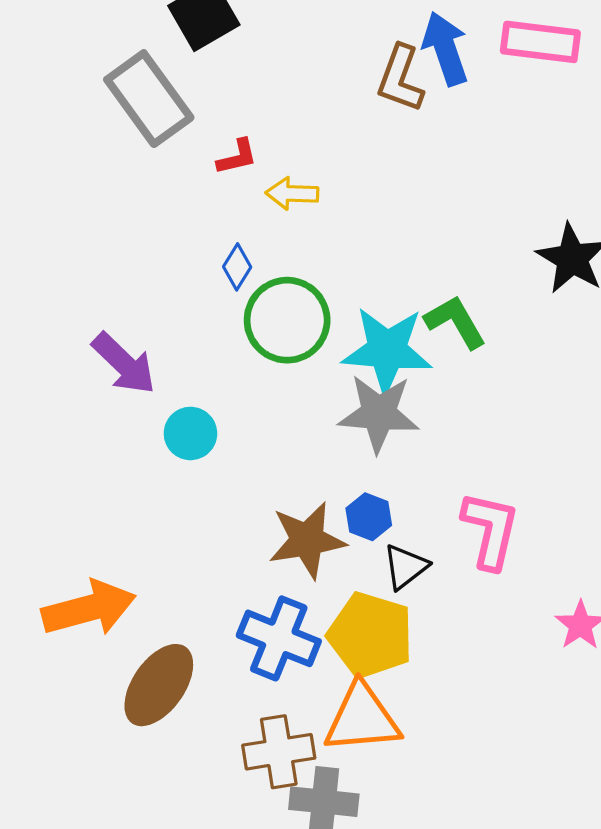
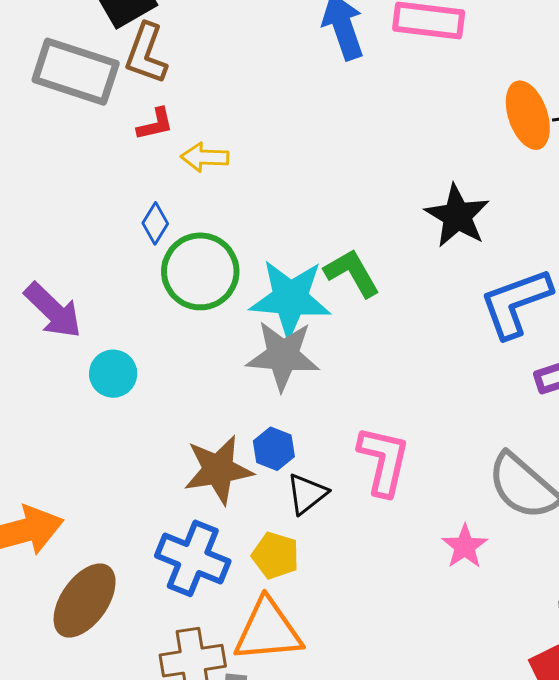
brown L-shape: (400, 79) -> (146, 54), moved
gray rectangle: (149, 99) -> (76, 72), turned -36
yellow pentagon: (370, 635) -> (275, 555), size x0.6

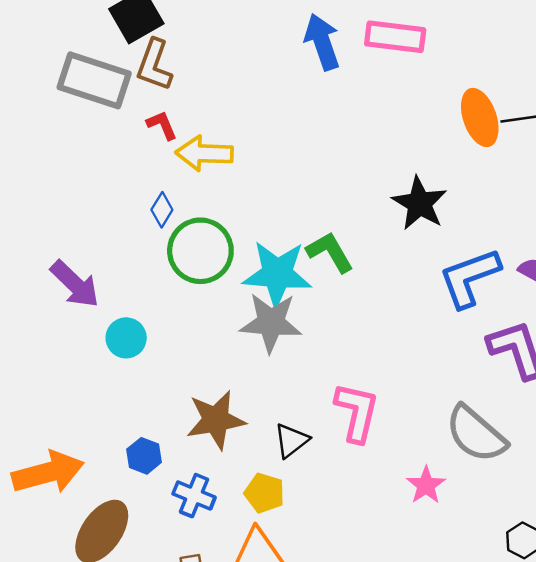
red L-shape: (155, 124) -> (162, 125), turned -100
yellow arrow: (205, 157) -> (204, 153), size x1.4
blue hexagon: (274, 449) -> (144, 456), moved
blue cross: (193, 558) -> (194, 496), size x0.7

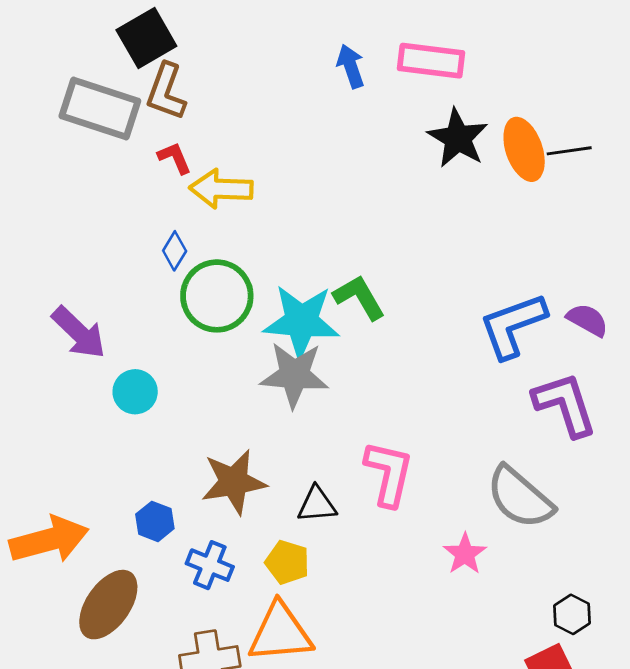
blue arrow: (322, 42) -> (351, 66), size x0.7
black star: (420, 203) -> (458, 138), moved
black triangle: (291, 440) -> (317, 504), turned 33

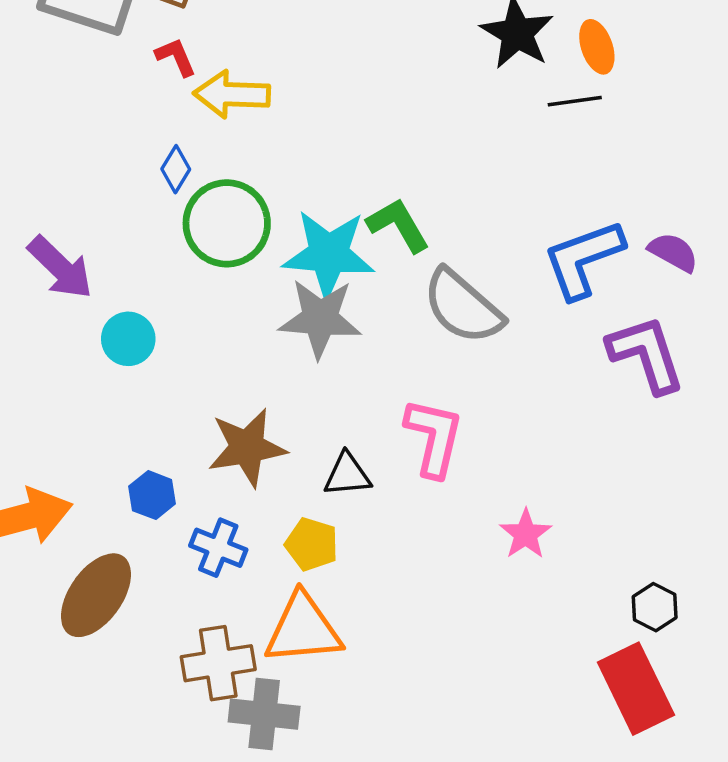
orange ellipse: (524, 149) -> (597, 47), size x0.7
black line: (569, 151) -> (575, 101), moved
gray semicircle: (520, 497) -> (463, 307), moved

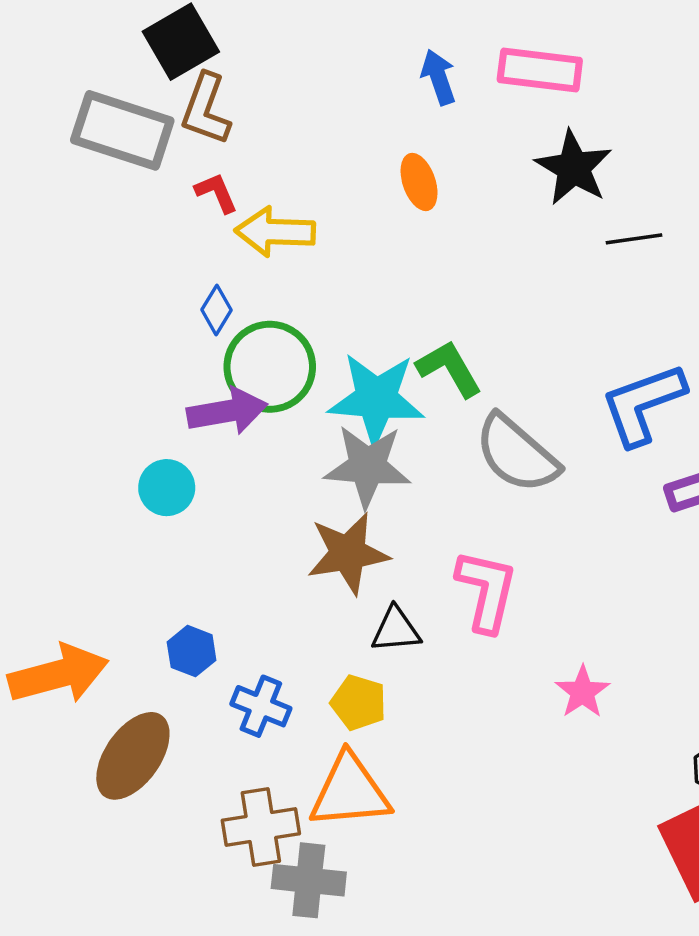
orange ellipse: (597, 47) -> (419, 182), moved
purple arrow: (60, 268) -> (227, 411), moved, turned -54
brown star: (247, 448) -> (348, 553), moved

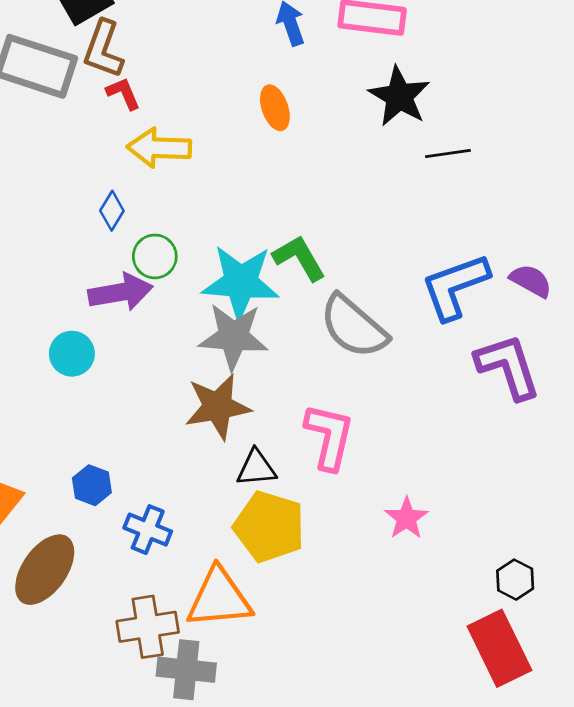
red L-shape: (216, 193) -> (123, 93), moved
green circle: (270, 367) -> (155, 256), size x0.6
yellow pentagon: (359, 703) -> (269, 527), moved, size x1.6

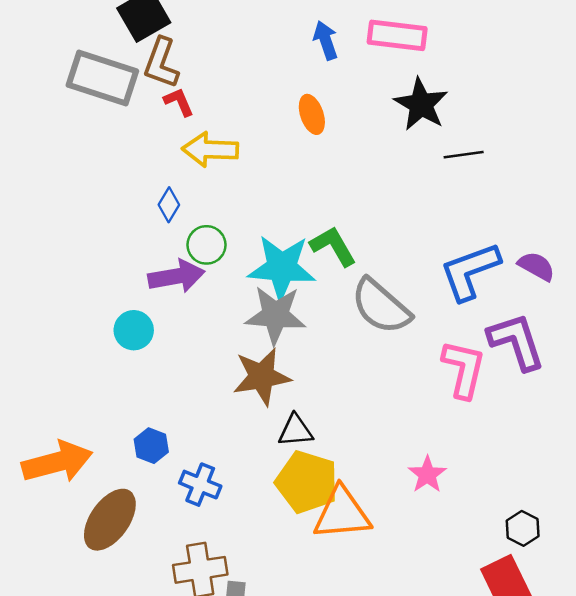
pink L-shape: (329, 437) -> (464, 369), moved
orange triangle: (219, 598) -> (342, 513), moved

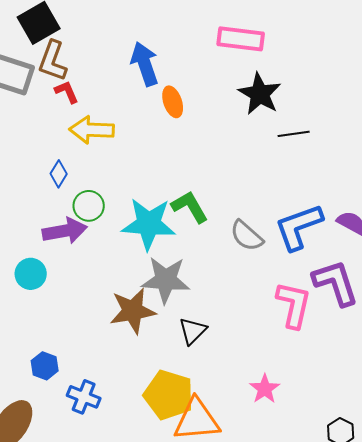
blue arrow: (326, 40) -> (145, 64), moved, size x1.4
gray semicircle: (381, 306) -> (247, 236), moved, size x0.7
gray star: (275, 315) -> (166, 280), moved
black triangle: (296, 431) -> (193, 331), moved, turned -40

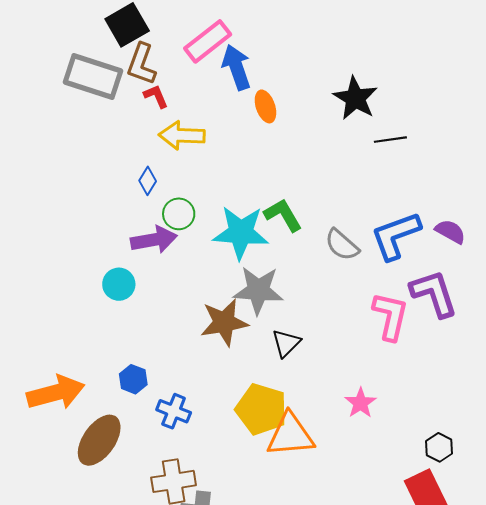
pink rectangle: (241, 39) -> (208, 41), moved, turned -45

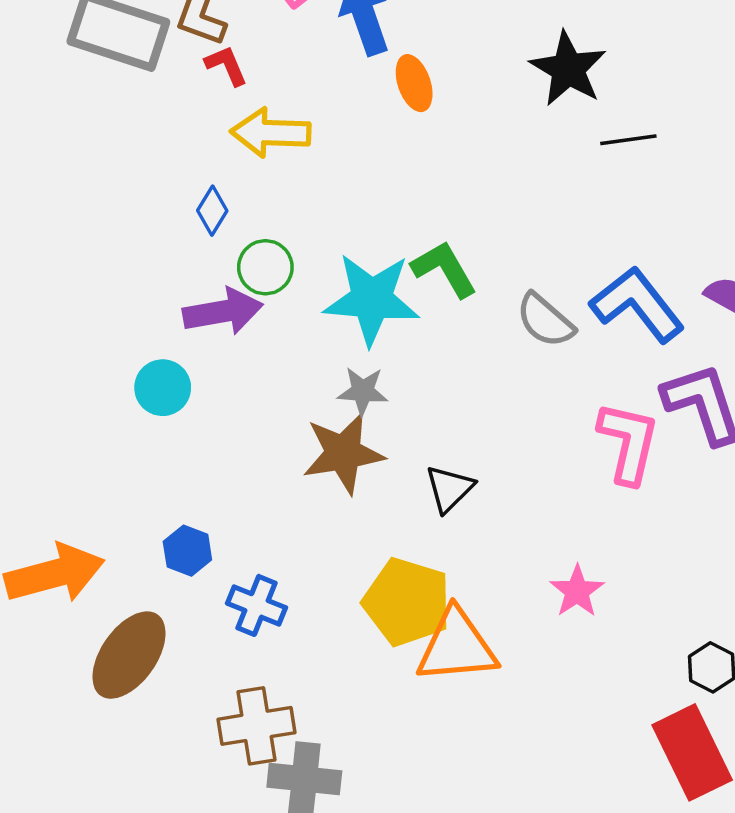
blue L-shape: (396, 236) -> (637, 304), turned 72
gray star: (258, 290) -> (363, 391), moved, size x0.6

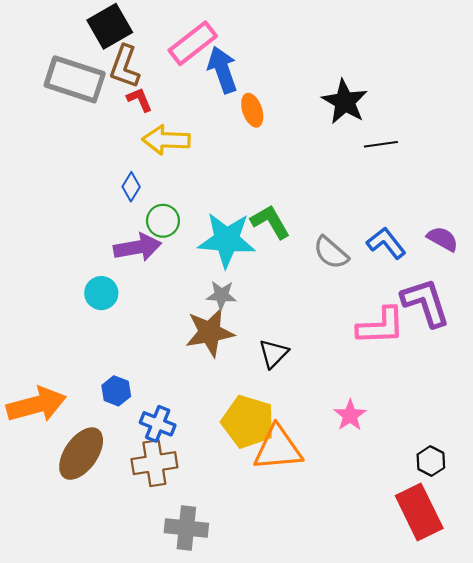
blue L-shape: (637, 304) -> (386, 243), size x0.7
pink L-shape: (628, 443) -> (381, 326), turned 75
brown cross: (257, 726) -> (154, 463), moved

